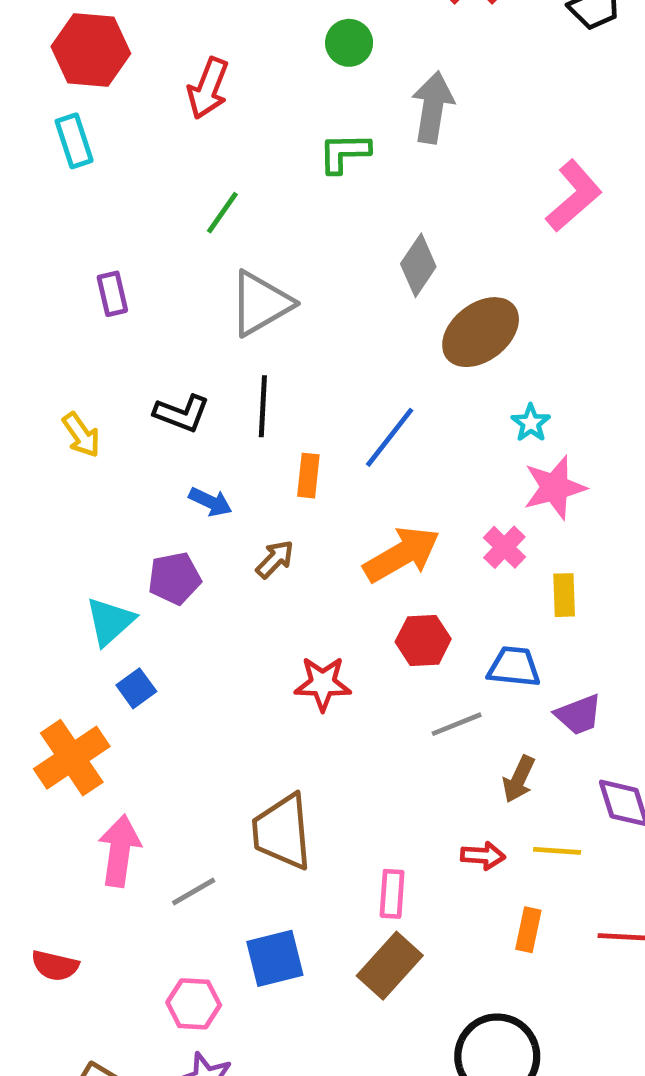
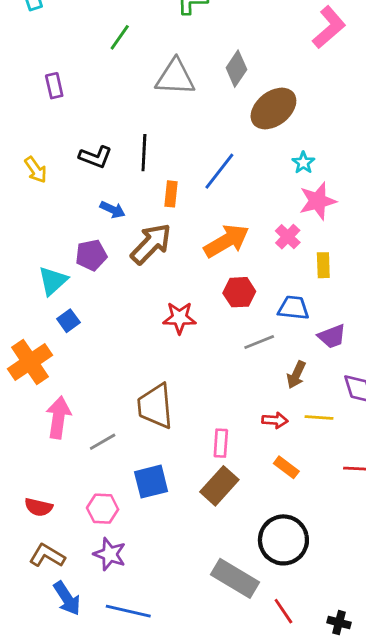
gray triangle: (261, 303) -> (175, 77), moved, turned 33
brown arrow: (275, 559) -> (151, 244), size x1.8
orange rectangle: (528, 930) -> (286, 467), moved, turned -65
red semicircle: (55, 966) -> (39, 507), moved

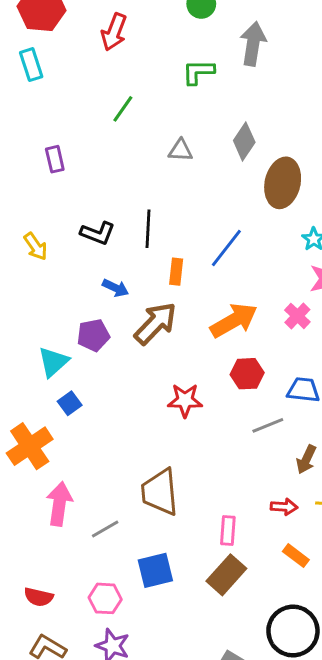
gray triangle: (175, 77) -> (181, 150), size x0.6
brown ellipse: (273, 109) -> (283, 183), turned -39

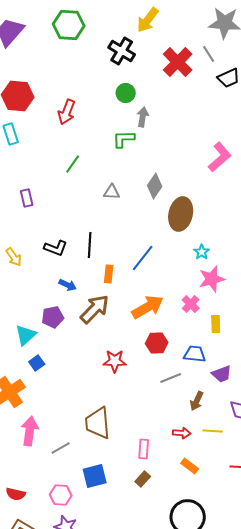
gray arrow: (253, 44) -> (143, 117), moved, size x0.7
brown rectangle: (226, 575) -> (143, 479), size x0.6

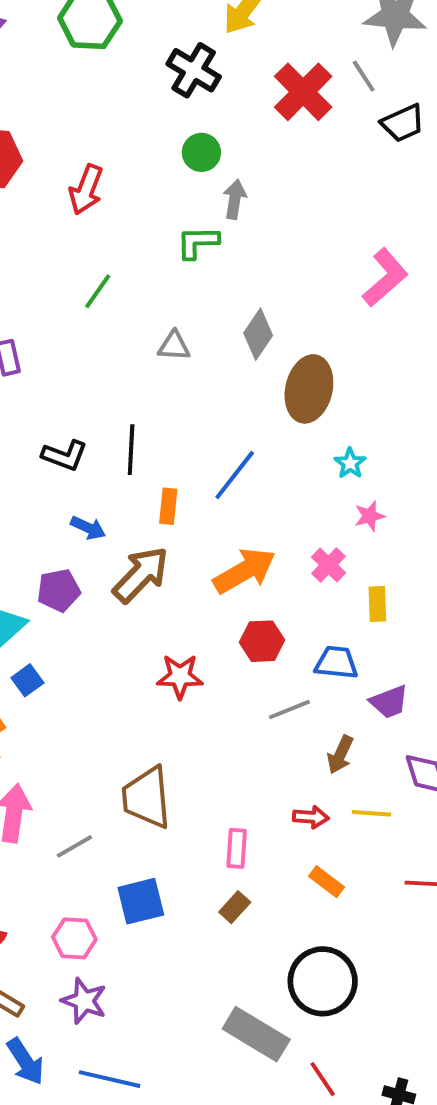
pink star: (212, 279) -> (370, 516), size x0.6

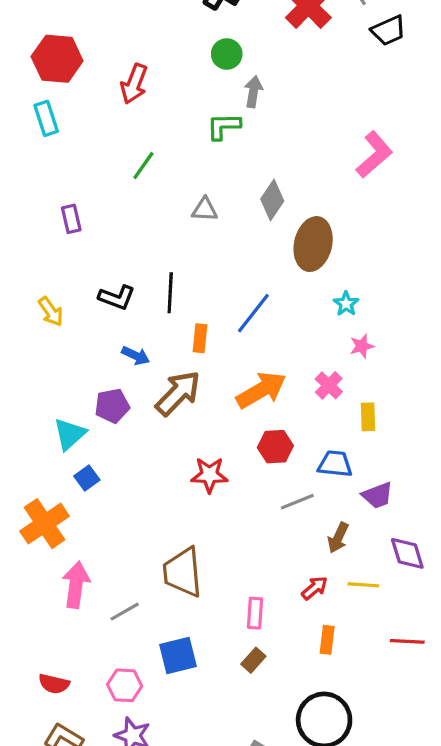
red arrow: (311, 817) -> (315, 588), turned -44
orange rectangle: (327, 882) -> (327, 640), turned 60

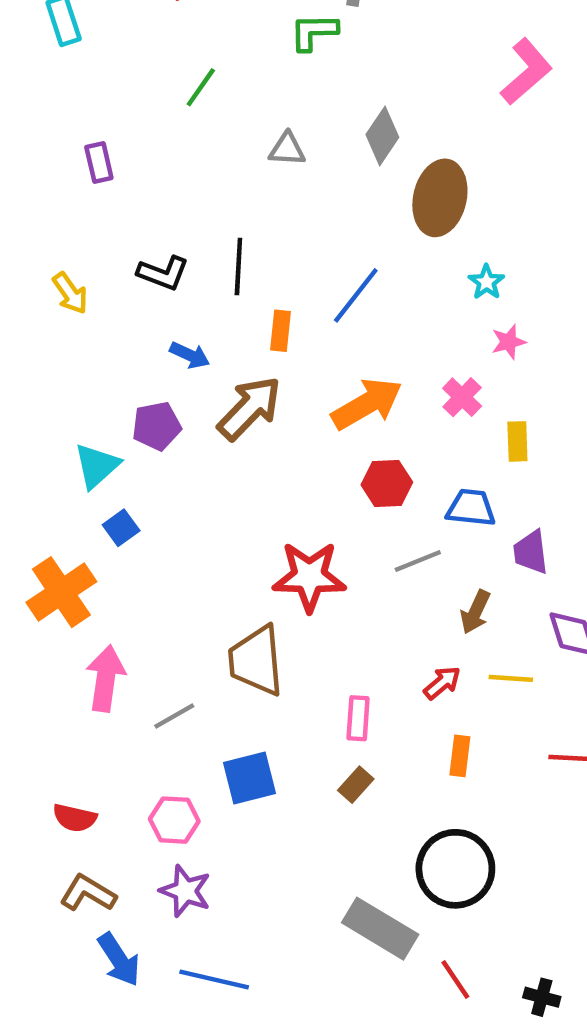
red star: (209, 475) -> (309, 577), moved, size x1.4
purple trapezoid: (377, 495) -> (531, 552), turned 104

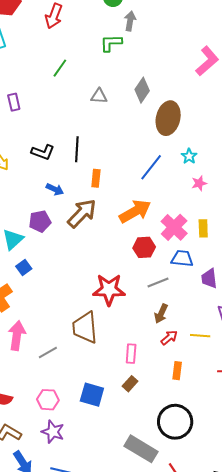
blue line: (356, 295) -> (151, 167), moved
pink cross: (462, 397) -> (174, 227), moved, size x1.5
brown arrow: (475, 612) -> (161, 314), moved
blue square: (250, 778) -> (92, 395), moved, turned 30

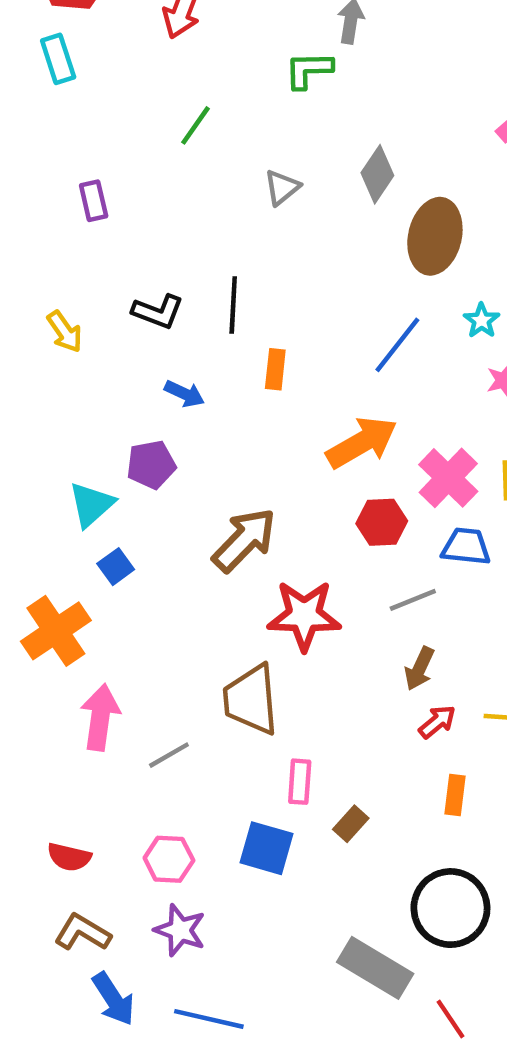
gray triangle: (99, 96) -> (282, 187), turned -42
brown arrow: (82, 213) -> (244, 540), moved
pink rectangle: (131, 354) -> (300, 782), moved

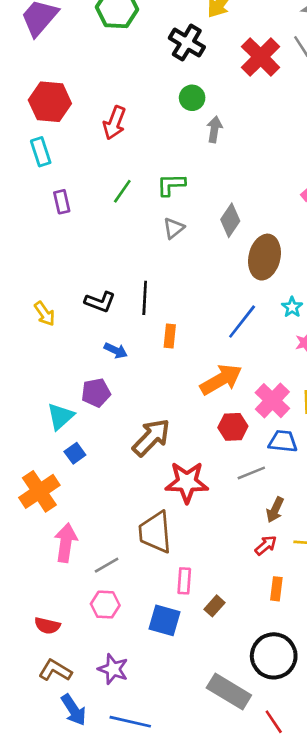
green L-shape: (309, 70) -> (171, 185), moved
purple rectangle: (94, 201) -> (62, 202), moved
brown arrow: (419, 669) -> (275, 510), moved
pink hexagon: (169, 859) -> (105, 605), moved

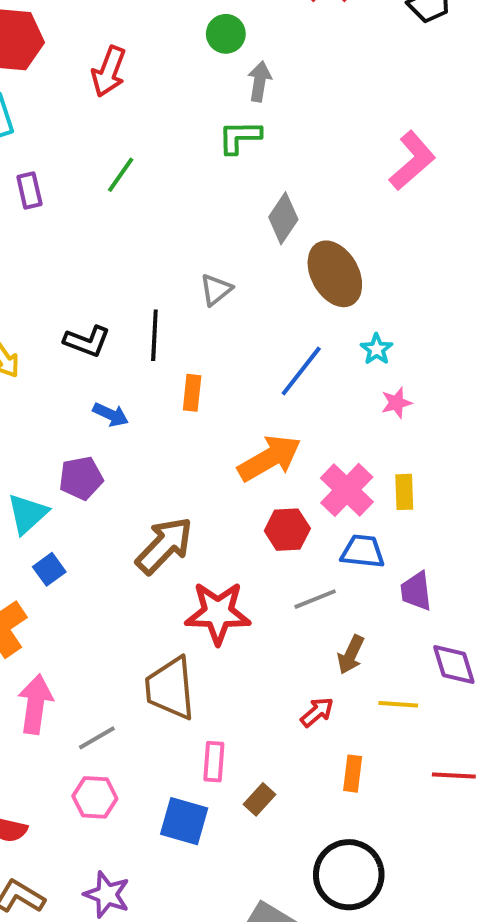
green L-shape: (171, 185) -> (240, 137), moved
gray triangle: (174, 228) -> (216, 290), moved
brown ellipse: (264, 257) -> (335, 274), turned -42
red arrow: (266, 545) -> (317, 712), moved

